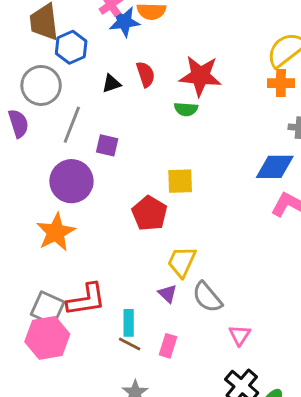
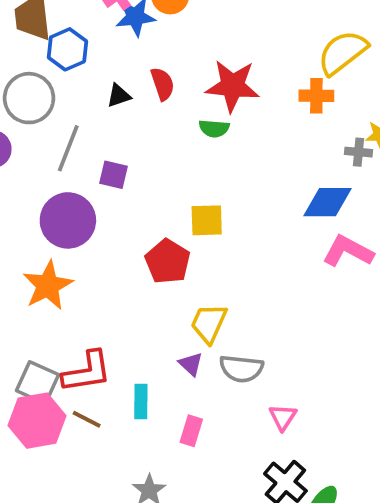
orange cross: (281, 83) -> (316, 96), moved
gray semicircle: (207, 297) -> (241, 369), turned -44
brown line: (130, 344) -> (87, 419), moved

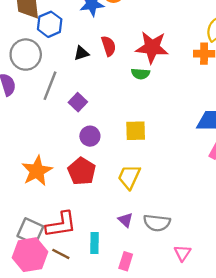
purple square: (113, 175) -> (78, 102), turned 30
purple circle: (68, 220) -> (90, 136), moved, size x0.6
red pentagon: (168, 261) -> (82, 171), moved
yellow trapezoid: (209, 323) -> (129, 177), moved

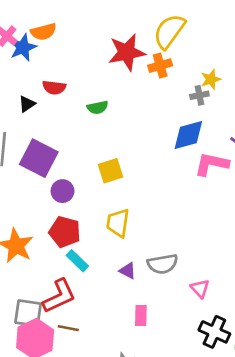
red semicircle: (109, 46) -> (54, 87), turned 132
red star: (152, 47) -> (127, 52), moved
purple square: (78, 102) -> (39, 158), size x1.8
cyan rectangle: (94, 243) -> (77, 261), moved, turned -30

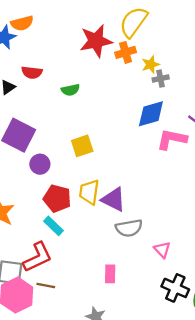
yellow star: (211, 79) -> (151, 65), moved
red pentagon: (65, 232) -> (57, 198), moved
purple triangle: (128, 271) -> (114, 199), moved, size x1.6

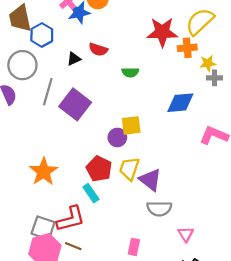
blue diamond: (151, 114) -> (180, 103), moved
purple circle: (40, 164) -> (117, 137), moved

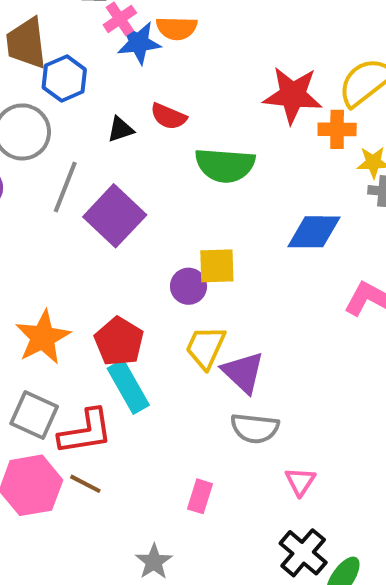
green semicircle: (130, 72) -> (225, 165), size x1.8
red pentagon: (99, 169) -> (119, 341), moved
cyan rectangle: (91, 193) -> (128, 387), size x1.4
gray square: (43, 228) -> (34, 415), moved

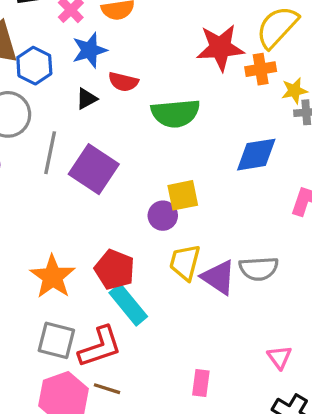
blue star: (139, 43) -> (90, 50), moved
gray semicircle: (255, 428) -> (259, 269), moved

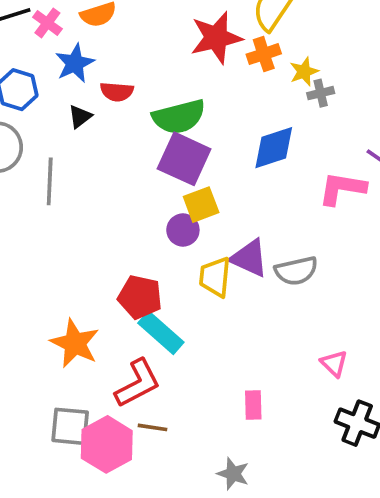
purple square: (94, 169) -> (184, 159), moved
orange star: (53, 277) -> (75, 343), moved
purple triangle: (219, 277) -> (249, 258), moved
gray square: (56, 340) -> (70, 426), moved

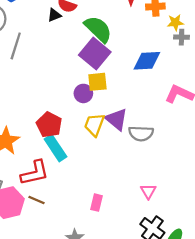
black triangle: (80, 117) -> (54, 15), moved
green semicircle: (179, 117) -> (98, 29), turned -136

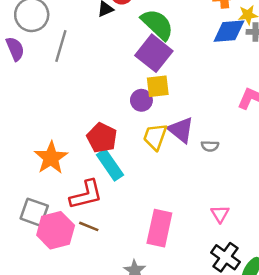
blue diamond: (147, 61) -> (229, 31), moved
gray semicircle: (141, 133) -> (210, 146), size x0.6
pink rectangle: (97, 203) -> (159, 228), size x1.8

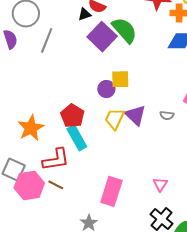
purple square: (154, 53) -> (102, 37), moved
gray semicircle: (210, 146) -> (167, 115), moved

